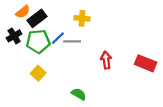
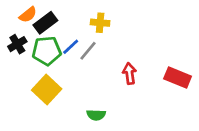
gray line: (72, 41) -> (88, 51), turned -49
yellow square: (38, 73) -> (47, 90), size x1.5
green semicircle: (79, 94) -> (96, 115), turned 152

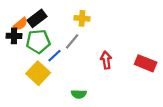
orange semicircle: (28, 15) -> (21, 24), moved
black cross: (17, 44) -> (14, 36), turned 32
blue line: (71, 47) -> (55, 56), moved

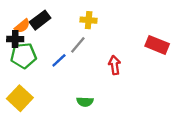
green pentagon: (38, 41) -> (23, 56), moved
red rectangle: (146, 63) -> (157, 45), moved
yellow square: (38, 73) -> (20, 98), moved

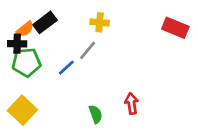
red rectangle: (157, 45) -> (175, 28), moved
red arrow: (115, 65) -> (132, 104), moved
green semicircle: (85, 102) -> (96, 114), turned -112

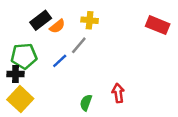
orange semicircle: (25, 29) -> (57, 26), moved
black cross: (17, 44) -> (16, 74), moved
green semicircle: (96, 114) -> (86, 103), turned -140

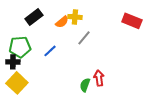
orange semicircle: (57, 26) -> (62, 22), moved
gray line: (79, 45) -> (84, 38), moved
green semicircle: (86, 103) -> (85, 85), moved

